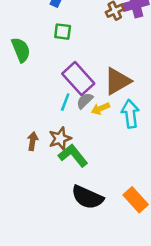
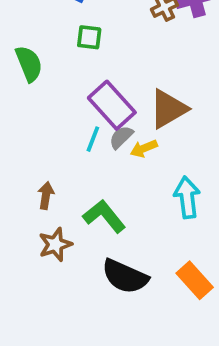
cyan arrow: (130, 114) -> (187, 197), moved
brown star: (60, 139) -> (55, 244), moved

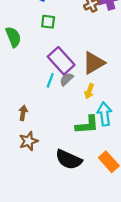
yellow arrow: (144, 148) -> (89, 91), moved, turned -48
green L-shape: (104, 216) -> (87, 125), moved, turned 125

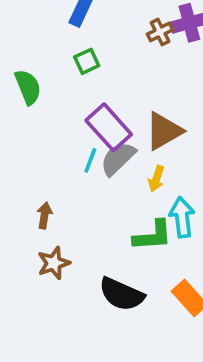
green square: (48, 22) -> (87, 61), turned -32
gray semicircle: (66, 79) -> (118, 159), size x1.5

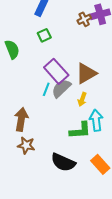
brown arrow: (44, 215) -> (21, 119), size x1.6
brown star: (54, 263) -> (26, 145), turned 30

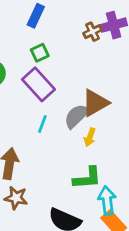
purple rectangle: (56, 71) -> (38, 84), moved
gray semicircle: (61, 88) -> (77, 116), moved
cyan arrow: (96, 120) -> (107, 200), moved

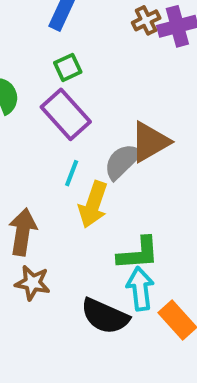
brown cross: (93, 32) -> (146, 20), moved
yellow arrow: (90, 137) -> (93, 204), moved, size x1.6
cyan arrow: (107, 200) -> (140, 289), moved

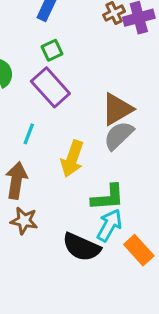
gray semicircle: (123, 161) -> (119, 135), moved
cyan line: (72, 173) -> (29, 134), moved
cyan arrow: (140, 289) -> (109, 225), turned 36

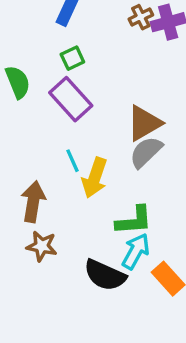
cyan line: (29, 134) -> (72, 161), moved, turned -45

